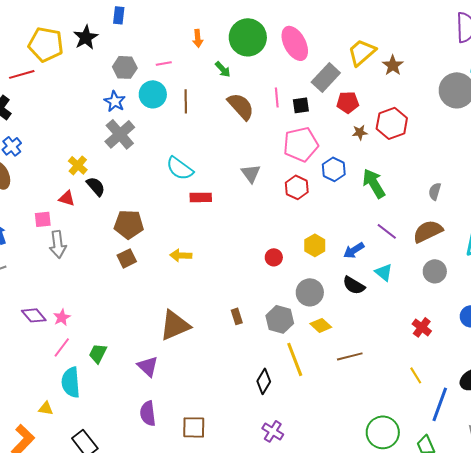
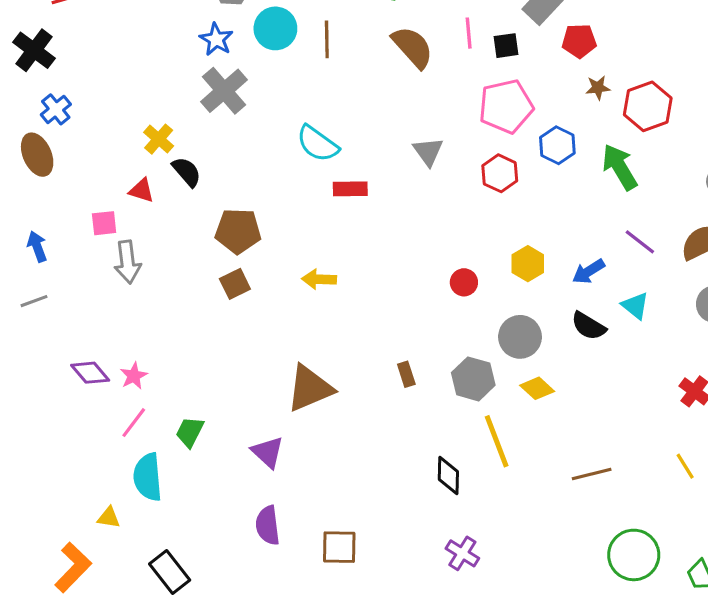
red hexagon: (392, 123) -> (648, 106), moved
brown line: (350, 356) -> (592, 474), moved
black diamond: (264, 381) -> (448, 475), turned -30

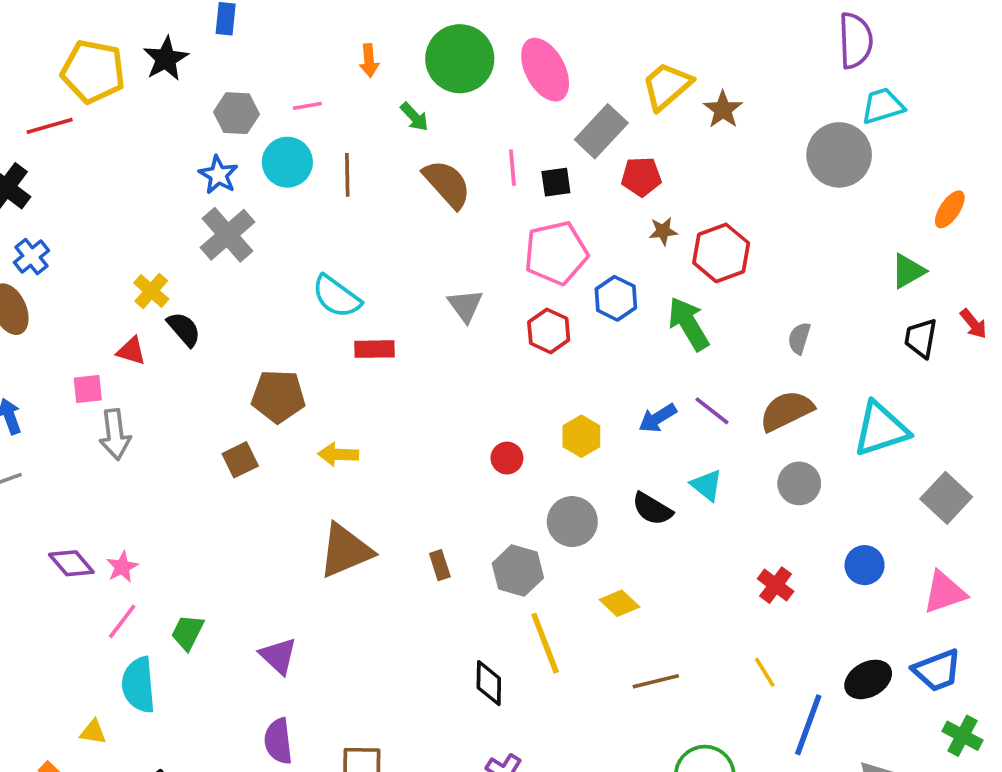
brown pentagon: (238, 231) -> (278, 396), moved
blue arrow: (589, 271) -> (658, 418), moved
brown triangle: (310, 388) -> (345, 551), moved
yellow diamond: (537, 388) -> (620, 603), moved

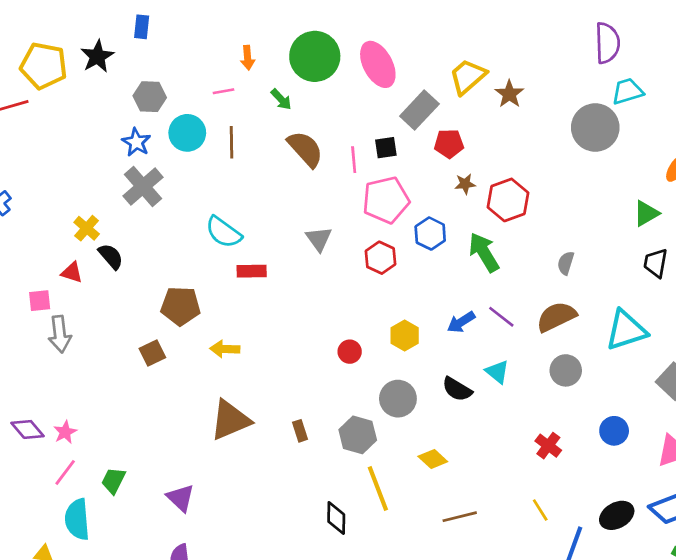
pink line: (307, 106) -> (223, 91), moved
pink line: (512, 168) -> (354, 160), moved

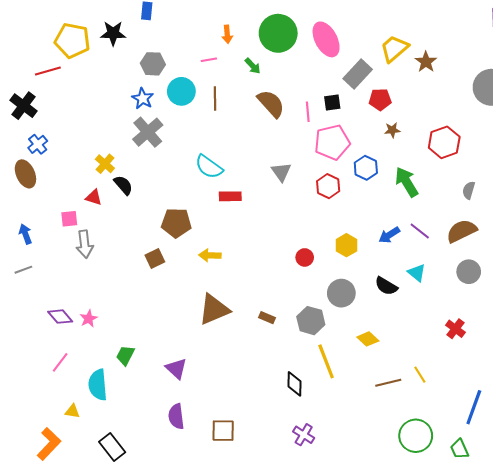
black star: (97, 56) -> (113, 33), turned 30
red hexagon: (508, 200) -> (444, 142), moved
brown rectangle: (300, 431) -> (267, 318), turned -49
pink line: (65, 472) -> (60, 362), moved
yellow line: (540, 510) -> (420, 375), moved

